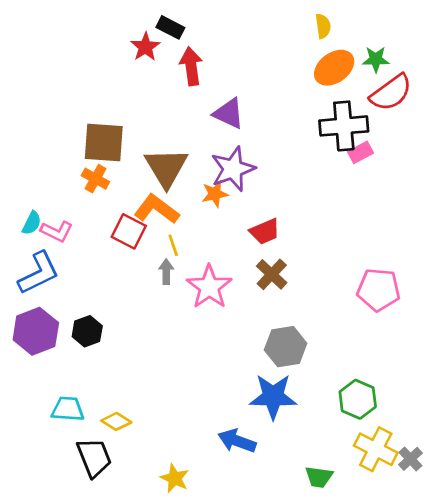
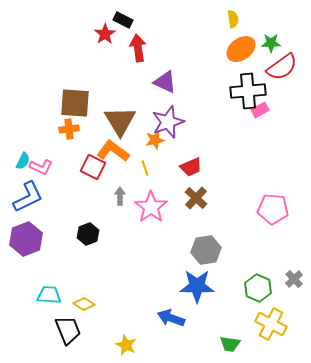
orange cross: (95, 179) -> (69, 129), turned -36
yellow line: (173, 245) -> (145, 168), moved
black hexagon: (87, 331) -> (88, 234), moved
gray cross: (410, 459) -> (294, 279), moved

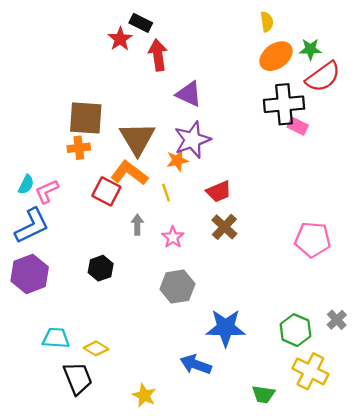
pink rectangle: (260, 110) -> (298, 126), turned 54
pink L-shape: (41, 167) -> (47, 191), turned 130
pink star: (151, 207) -> (173, 237), size x0.6
gray hexagon: (206, 250) -> (177, 287), moved

